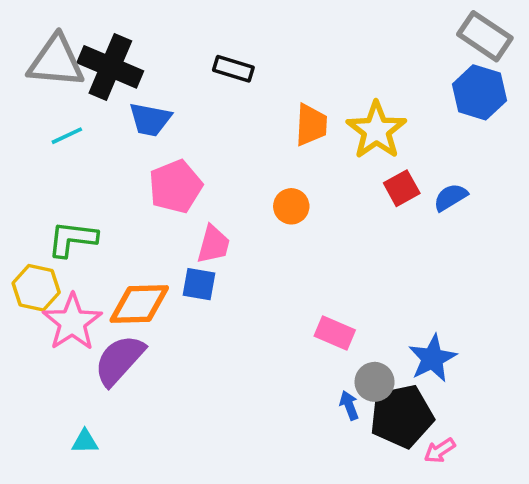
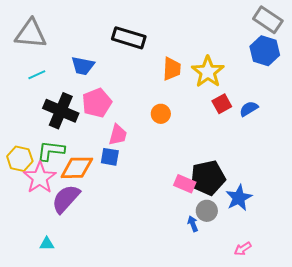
black cross: (110, 67) -> (61, 111), moved
black rectangle: (233, 69) -> (129, 38), size x1.5
green L-shape: (72, 239) -> (51, 151), moved
black pentagon: (402, 416) -> (208, 178), moved

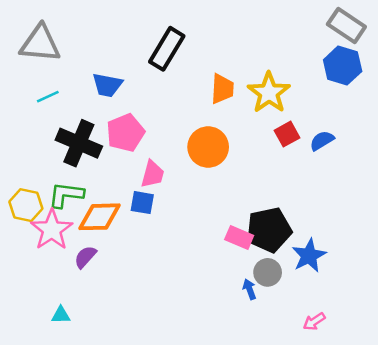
black rectangle: (129, 38) -> (167, 49), turned -76
orange circle: (161, 114) -> (208, 147), size x1.6
purple semicircle: (66, 199) -> (85, 257), size x0.6

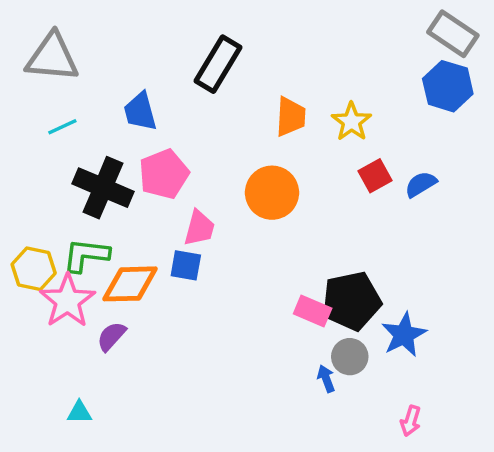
blue trapezoid: (107, 85) -> (140, 112), turned 64
yellow star: (269, 93) -> (351, 122), size x0.7
pink arrow: (314, 322) -> (411, 421), turned -40

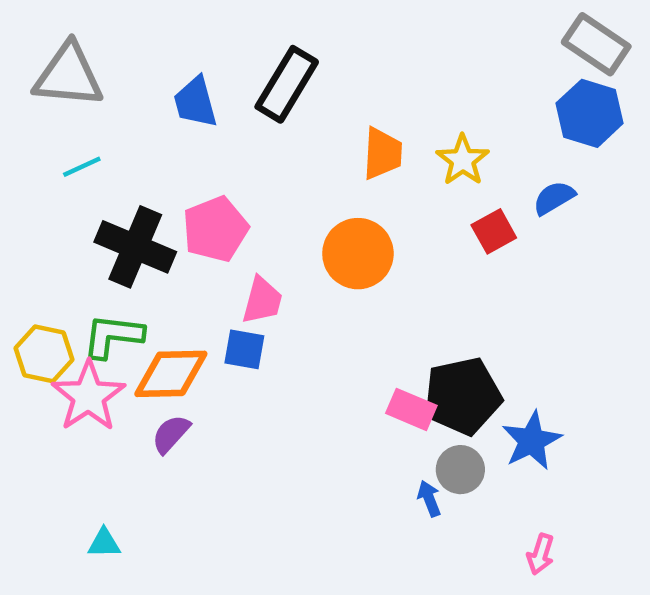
blue trapezoid: (140, 112) -> (195, 102), moved
blue semicircle: (421, 184) -> (554, 198), moved
purple semicircle: (111, 336) -> (171, 434), moved

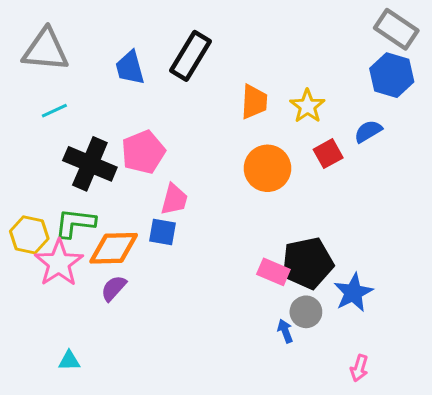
orange circle: (358, 254) -> (267, 168), moved

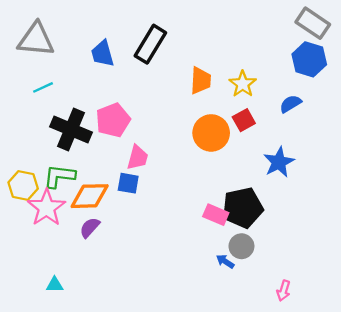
red square: (328, 154) -> (244, 120), moved
blue star: (353, 293) -> (279, 162), moved
blue arrow: (285, 331) -> (225, 261), turned -36

